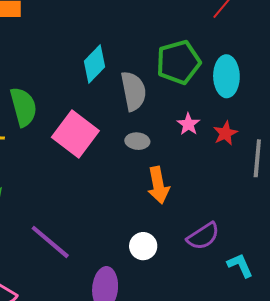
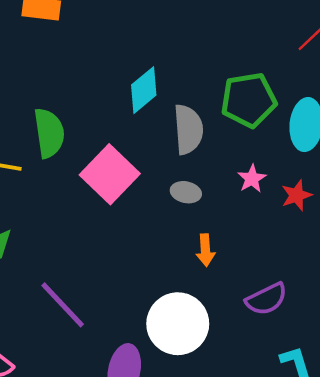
orange arrow: (158, 185) -> (205, 250), size x0.7
purple semicircle: (203, 236) -> (266, 299), moved
white circle: (143, 246) -> (178, 324), size x1.8

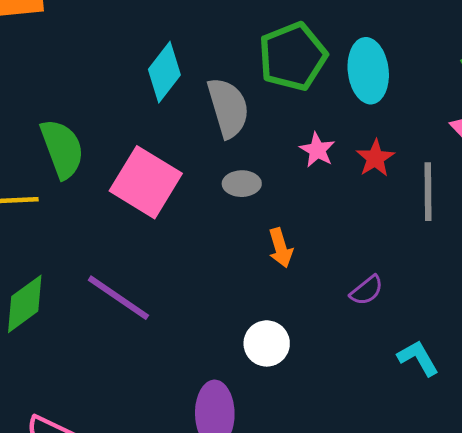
purple semicircle: (266, 299) -> (367, 290), size x0.7
purple line: (63, 305) -> (118, 298), moved
white circle: (178, 324) -> (267, 343), size x0.6

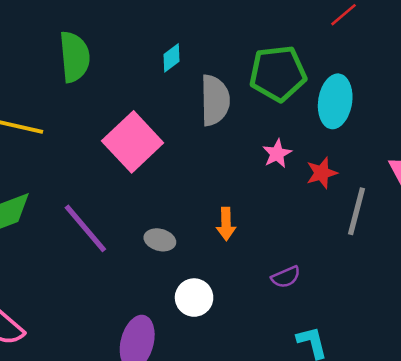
cyan diamond: (164, 72) -> (172, 58), size x0.6
green semicircle: (62, 149) -> (75, 57), moved
gray ellipse: (242, 184) -> (160, 240), moved

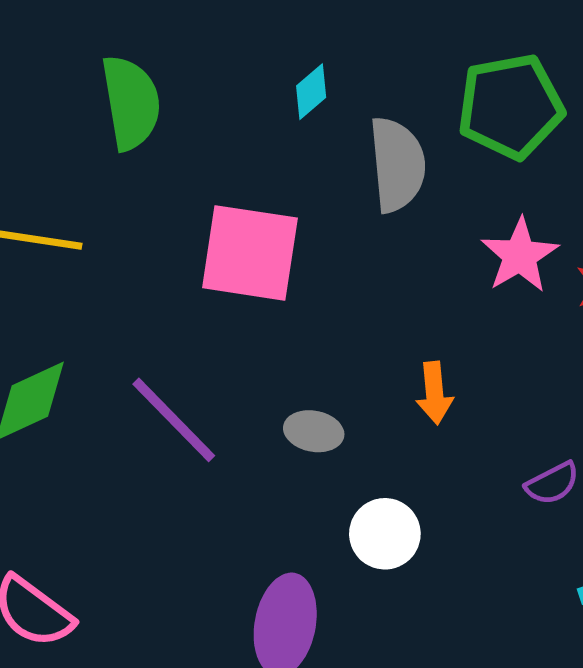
pink square: (133, 142) -> (250, 253), turned -34
pink star: (277, 154) -> (520, 255), size x1.4

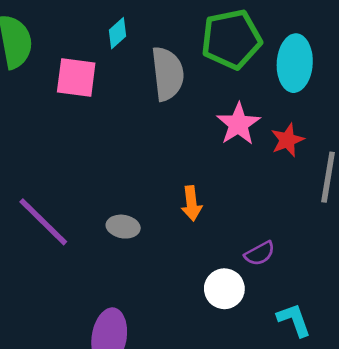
pink square: (250, 253) -> (76, 78), moved, size x0.7
white circle: (385, 534) -> (224, 289), moved

